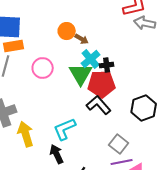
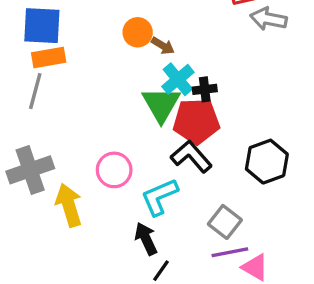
pink circle: (43, 68) -> (114, 170), moved
cyan L-shape: (65, 129) -> (159, 197), moved
black arrow: (57, 154) -> (146, 239), moved

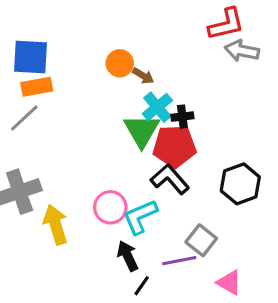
gray line: (35, 91) -> (24, 118), turned 32
pink circle: (114, 170) -> (110, 207), moved
purple line: (230, 252) -> (179, 261), moved

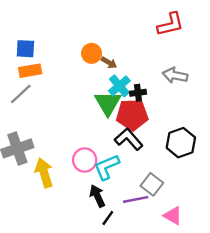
gray arrow: (242, 51) -> (175, 75), moved
blue square: (30, 57) -> (25, 49), size x0.7

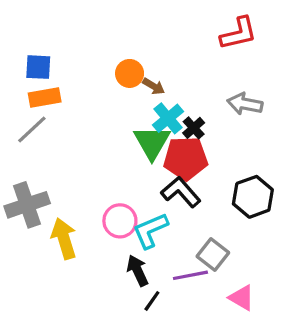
black cross: (138, 93) -> (194, 128), turned -35

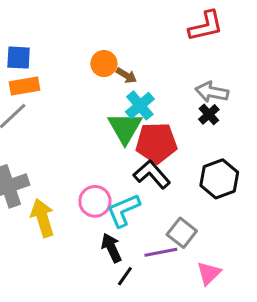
black cross: (194, 128) -> (209, 114), moved
pink triangle: (242, 298) -> (209, 273), turned 45

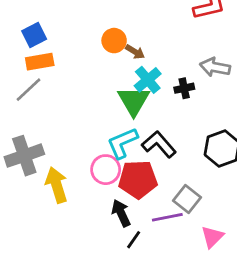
blue square: (19, 58) -> (34, 35), turned -30
black cross: (209, 114) -> (184, 88), moved, turned 30
red pentagon: (156, 143) -> (138, 179), moved
cyan L-shape: (123, 210) -> (122, 143), moved

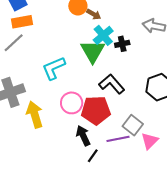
black cross: (184, 88) -> (122, 44), moved
cyan L-shape: (122, 143) -> (54, 68), moved
pink triangle: (212, 237) -> (150, 141), moved

